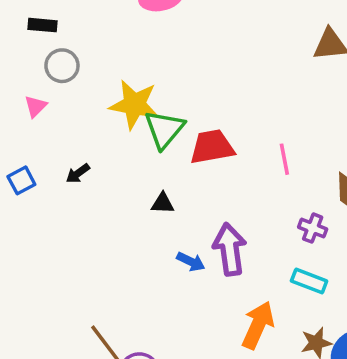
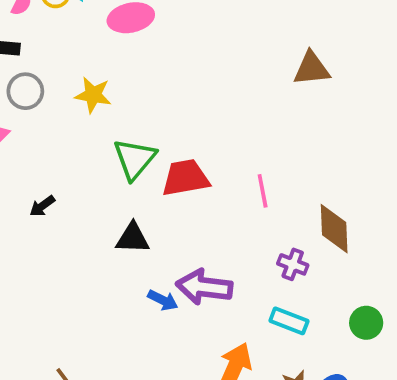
yellow star: (134, 105) -> (93, 95), moved, size x0.7
black triangle: (163, 203) -> (133, 238), size x1.4
purple arrow: (230, 249) -> (204, 287), turned -75

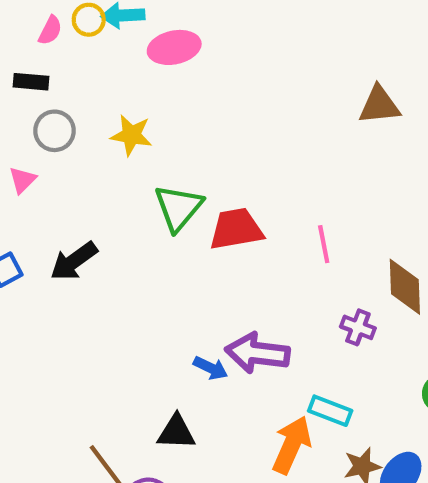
black arrow: (42, 206) -> (74, 261), size x1.6
black triangle: (133, 238) -> (176, 432), moved
cyan rectangle: (289, 321) -> (330, 411), moved

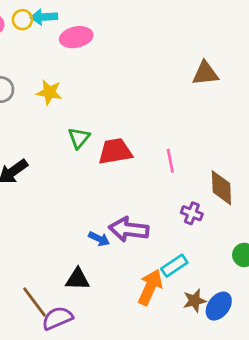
green triangle: (178, 208) -> (79, 138), size x0.7
cyan rectangle: (330, 411) -> (174, 266), turned -55

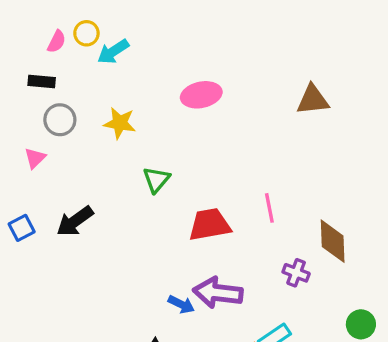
cyan arrow: (44, 17) -> (113, 52), moved, turned -30
pink ellipse: (76, 37) -> (201, 95), moved
red trapezoid: (115, 151) -> (210, 225), moved

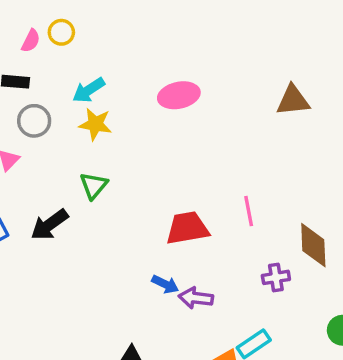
cyan arrow: (113, 52) -> (89, 90), moved
green triangle: (156, 180) -> (94, 186), moved
purple cross: (296, 273) -> (276, 277), turned -30
purple arrow: (218, 293) -> (196, 298), size x0.7
blue arrow: (181, 304) -> (165, 284), moved

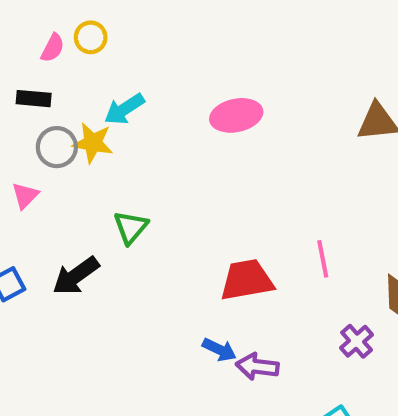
yellow star: (95, 124) -> (93, 143), moved
purple cross: (276, 277) -> (357, 341), turned -32

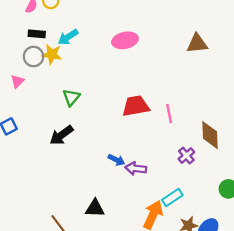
black rectangle: (34, 99) -> (37, 34), moved
black arrow: (76, 276) -> (62, 135), moved
red trapezoid: (247, 280) -> (136, 106), moved

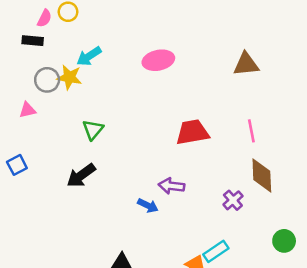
black rectangle: (37, 34) -> (33, 41), moved
pink triangle: (17, 81) -> (27, 110), turned 32
red trapezoid: (136, 106) -> (192, 132), moved
pink line: (169, 114) -> (251, 131), moved
purple arrow: (136, 168) -> (171, 186), moved

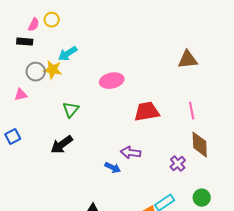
pink ellipse: (158, 60) -> (112, 81), moved
green circle: (284, 241) -> (202, 198), moved

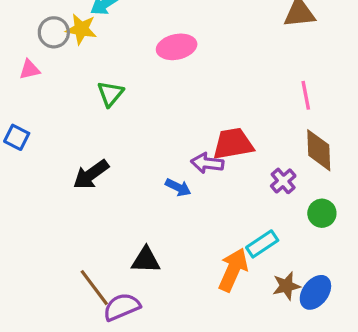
red trapezoid: (147, 112) -> (233, 144), moved
blue square: (13, 137) -> (17, 137), turned -35
black arrow: (62, 145) -> (91, 174), moved
green circle: (202, 198) -> (322, 213), moved

